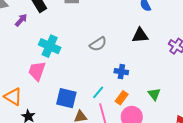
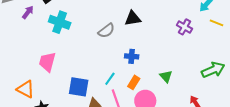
black triangle: (140, 35) -> (133, 18), moved
cyan cross: (50, 46) -> (60, 22), moved

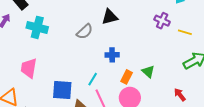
yellow line: (217, 23) -> (185, 32), moved
orange rectangle: (134, 82) -> (127, 77), moved

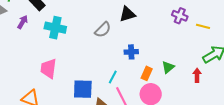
green triangle: (148, 72) -> (168, 67), turned 40
red arrow: (180, 95) -> (197, 75), moved, turned 40

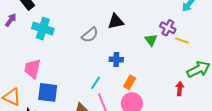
yellow line: (203, 26) -> (182, 41), moved
green triangle: (168, 67) -> (151, 40), moved, turned -32
blue square: (83, 89) -> (48, 92), moved

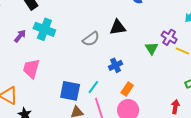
purple arrow: (11, 20) -> (20, 36), moved
blue cross: (116, 60) -> (116, 65), turned -32
red arrow: (180, 89) -> (175, 107), moved
blue square: (48, 92) -> (70, 91), moved

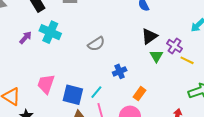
black triangle: (118, 27) -> (149, 36), moved, turned -30
pink trapezoid: (31, 69) -> (46, 84), moved
orange rectangle: (127, 89) -> (139, 94), moved

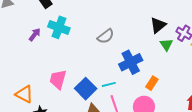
blue cross: (120, 71) -> (131, 62), size x1.6
cyan line: (96, 92) -> (109, 84), turned 40
blue square: (73, 95) -> (86, 89), turned 35

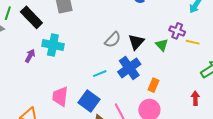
black triangle: (158, 25) -> (136, 42), moved
gray semicircle: (106, 36) -> (113, 40), moved
cyan line: (109, 84) -> (100, 74), moved

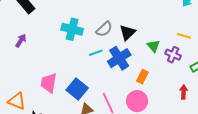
purple cross: (177, 31) -> (173, 55), moved
cyan cross: (53, 45) -> (72, 29), moved
green triangle: (162, 45) -> (153, 46), moved
cyan line: (100, 74) -> (96, 53), moved

